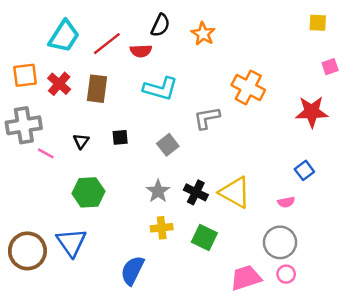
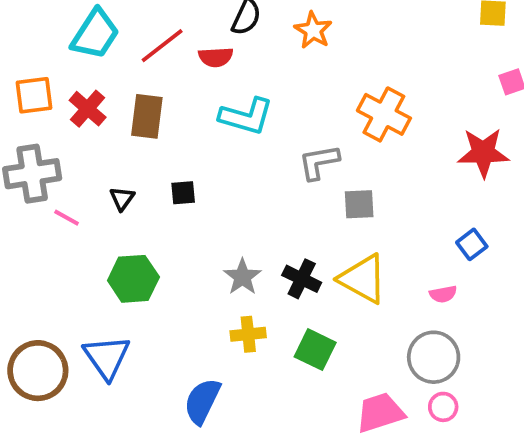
gray square: (168, 145) -> (359, 204), moved, turned 35

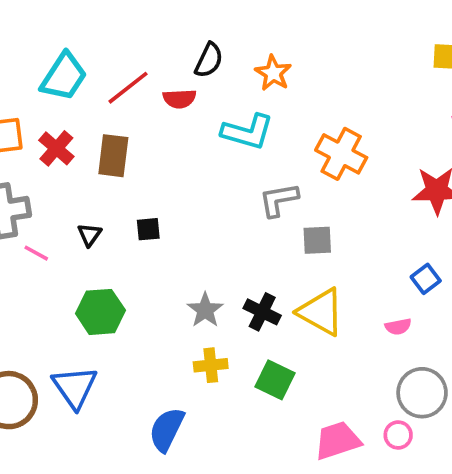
cyan L-shape: (246, 116) -> (247, 132), moved
gray circle: (434, 357) -> (422, 393), moved

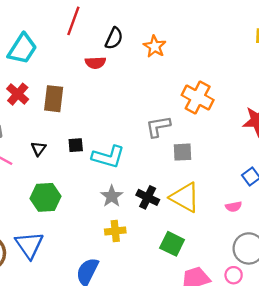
red line: (128, 88) -> (73, 21), moved, turned -32
cyan L-shape: (247, 132) -> (108, 157), moved
green square: (275, 380) -> (172, 244), moved

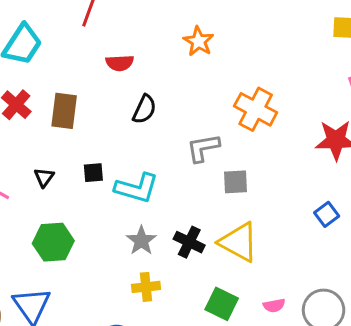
black semicircle: (114, 38) -> (144, 109), moved
pink semicircle: (234, 207) -> (274, 305), moved

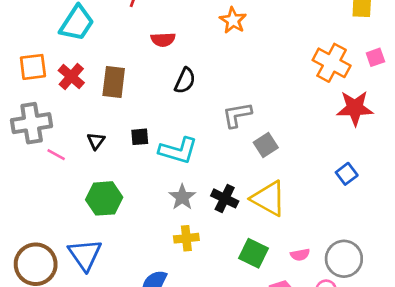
orange cross: (256, 109) -> (332, 63), moved
gray square: (236, 182) -> (266, 145), turned -30

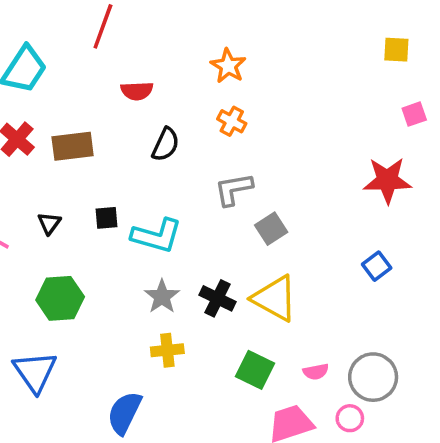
orange cross: (332, 63) -> (232, 121), moved, size x0.6
brown rectangle: (114, 82) -> (73, 146), turned 76

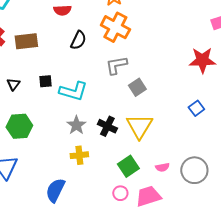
orange cross: (232, 121) -> (115, 27), size x1.8
yellow triangle: (275, 298) -> (139, 126), turned 32
green square: (255, 370) -> (128, 166), turned 30
pink circle: (350, 418) -> (120, 193), moved

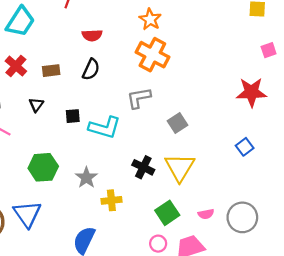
black semicircle: (78, 40) -> (91, 69), moved
brown rectangle: (26, 41) -> (51, 71), size x0.7
gray L-shape: (116, 65) -> (139, 98), moved
black triangle: (13, 84) -> (36, 105), moved
gray star: (76, 125) -> (86, 178), moved

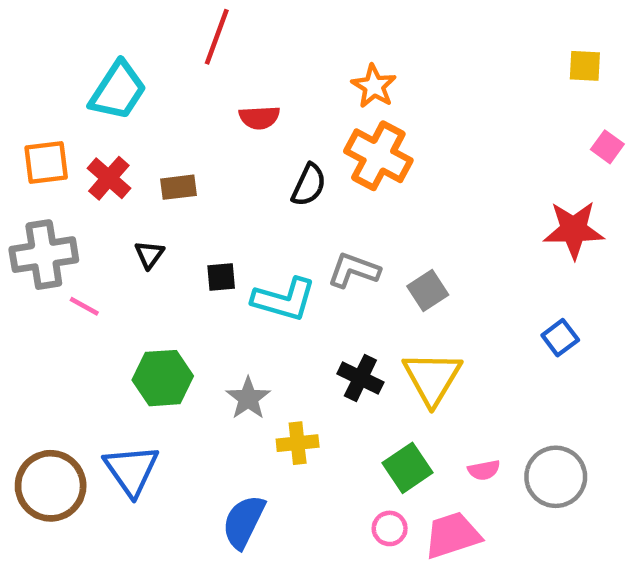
pink square: (269, 50) -> (607, 147), turned -35
black semicircle: (91, 69) -> (309, 185), moved
gray L-shape: (139, 98) -> (354, 270), moved, turned 30

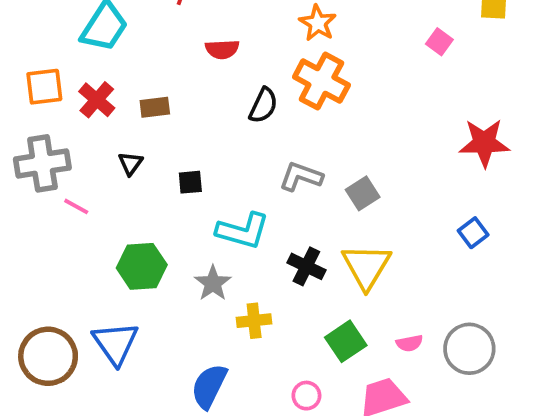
pink square: (607, 147) -> (439, 42), moved
cyan L-shape: (284, 299) -> (243, 231), moved
pink circle: (390, 528) -> (306, 396), moved

